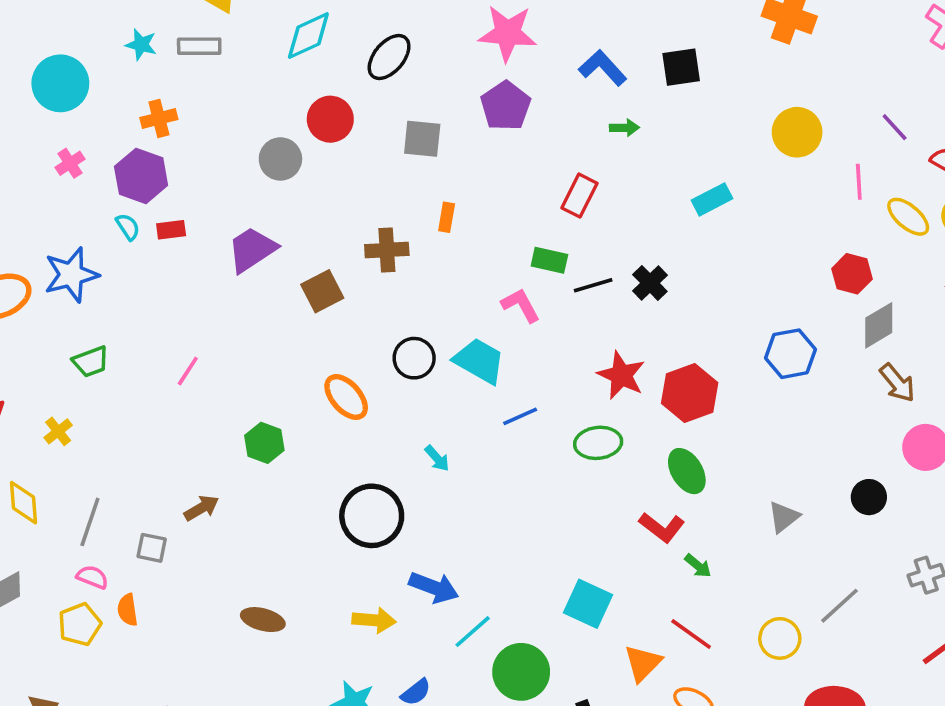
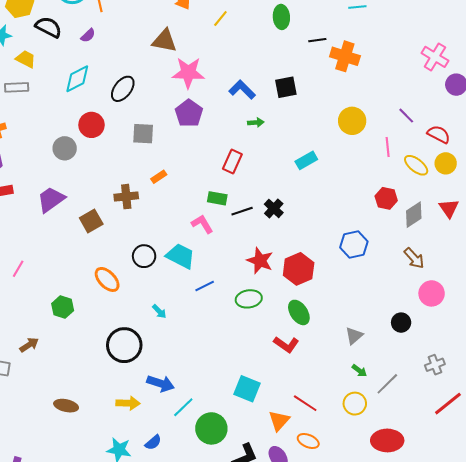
orange rectangle: (447, 217) -> (159, 177), turned 49
gray diamond: (879, 325) -> (414, 215), moved
green arrow: (698, 566) -> (359, 371), moved

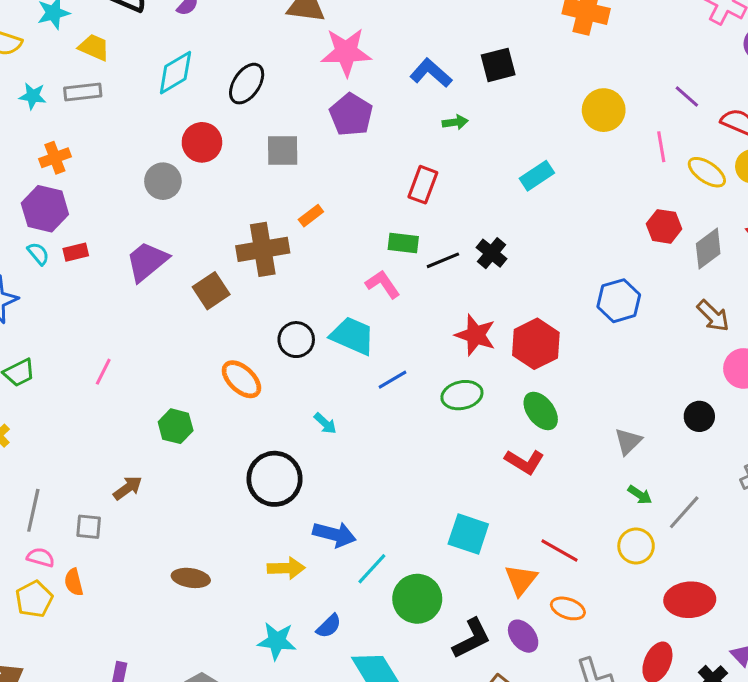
brown cross: (126, 197) -> (263, 249), size x1.4

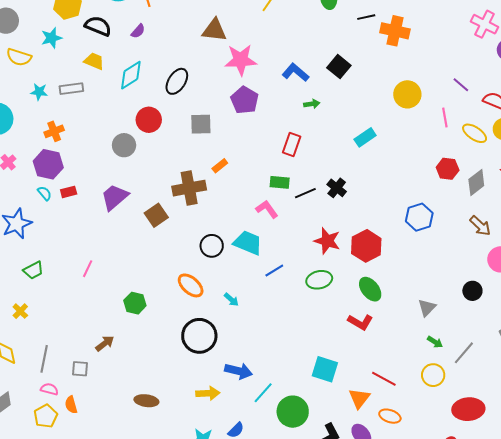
yellow trapezoid: (94, 47) -> (94, 61), moved
black square: (498, 65) -> (339, 67), turned -35
orange ellipse: (241, 379) -> (191, 285), moved

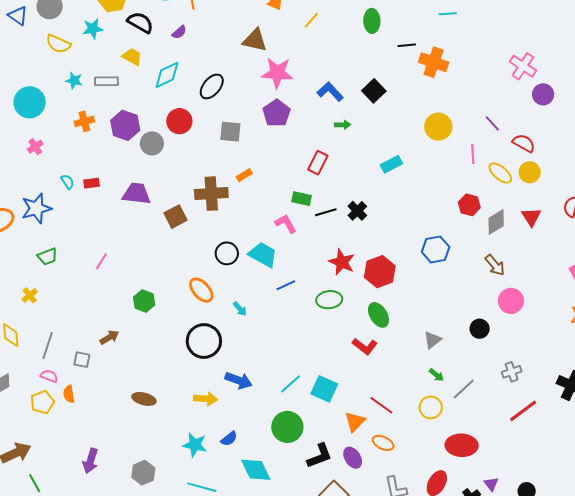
purple hexagon: (48, 164) -> (125, 125), moved
purple trapezoid: (115, 197) -> (136, 194), turned 40
cyan line: (263, 393) -> (291, 384), moved

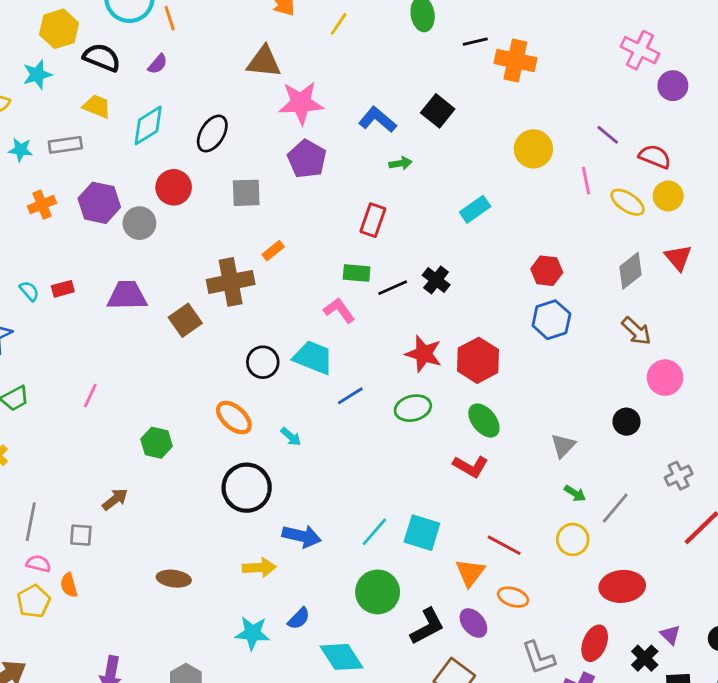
red hexagon: (469, 205) -> (547, 271), moved

